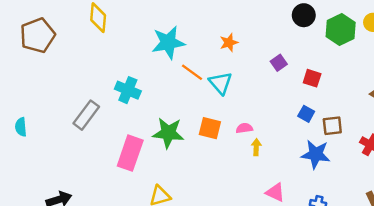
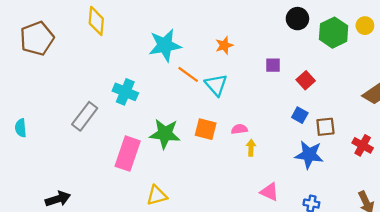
purple square: (279, 63) -> (273, 65), turned 35
red square: (312, 78) -> (306, 80), turned 30

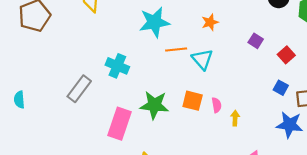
purple square: (273, 65) -> (256, 41), turned 32
orange line: (188, 74) -> (176, 49), turned -42
pink semicircle: (239, 129) -> (217, 105), moved, turned 88

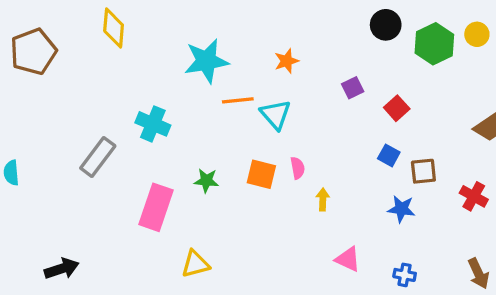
purple square: (256, 41) -> (353, 88), turned 32
green star: (154, 105) -> (206, 181), size x0.6
pink semicircle: (217, 105) -> (298, 168), moved
blue star: (290, 125) -> (401, 209), size x0.7

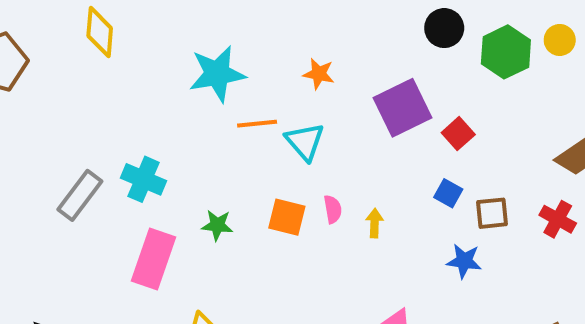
orange star: (287, 61) -> (319, 74), turned 30
purple square: (353, 88) -> (402, 108), size x2.0
cyan cross: (153, 124) -> (144, 179), moved
red cross: (474, 196) -> (558, 219), moved
yellow arrow: (323, 199) -> (375, 223), moved

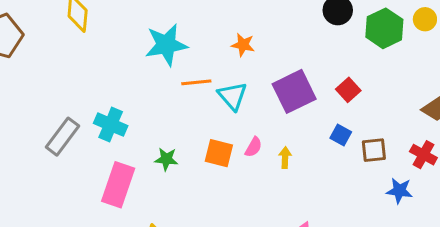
purple square: (402, 108) -> (294, 91), moved
pink semicircle: (333, 209) -> (254, 147), turned 40
blue star: (464, 261) -> (399, 191), moved

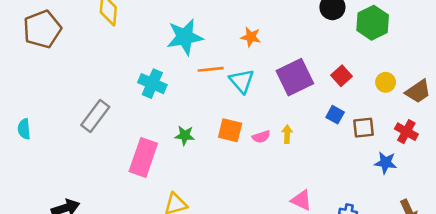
yellow circle: (425, 19) -> (386, 82), moved
cyan cross: (111, 125) -> (152, 84), moved
pink semicircle: (254, 147) -> (261, 137), moved, turned 42

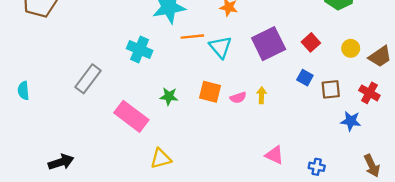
pink rectangle: (143, 157) -> (131, 116), turned -72

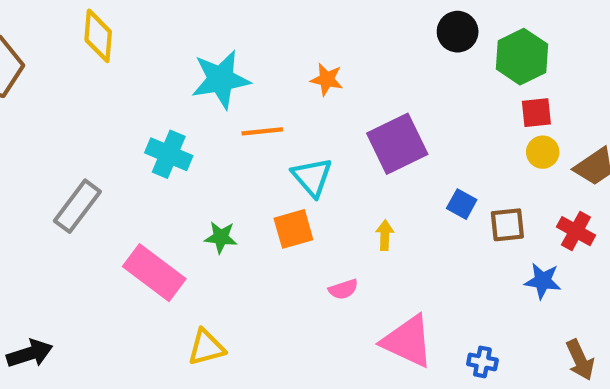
red square: (311, 42) -> (536, 113), moved, turned 36
cyan triangle: (221, 47) -> (312, 177), moved
orange square: (210, 92) -> (293, 229), turned -30
pink semicircle: (238, 98) -> (343, 289), moved
pink triangle: (274, 155) -> (408, 341), size x1.6

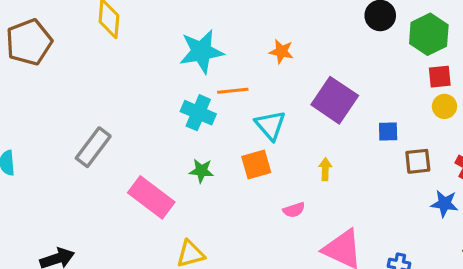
purple square: (397, 144) -> (335, 100), turned -30
cyan cross: (169, 154) -> (198, 113), moved
blue square: (462, 204) -> (388, 132), moved, turned -30

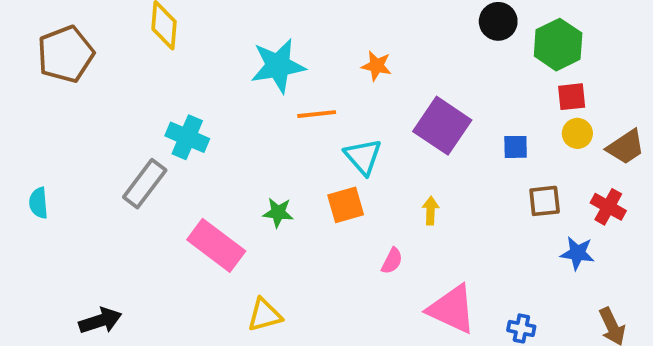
cyan cross: (198, 113) -> (187, 137), moved
blue square: (388, 132) -> (516, 147), moved
pink semicircle: (294, 210) -> (392, 261), turned -45

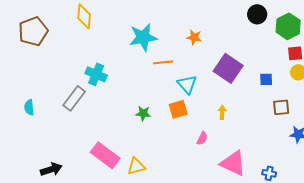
cyan semicircle: (39, 203) -> (29, 107), moved
pink rectangle: (216, 245) -> (105, 155), moved

